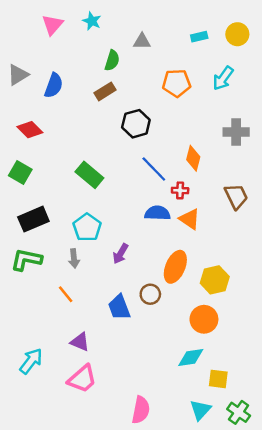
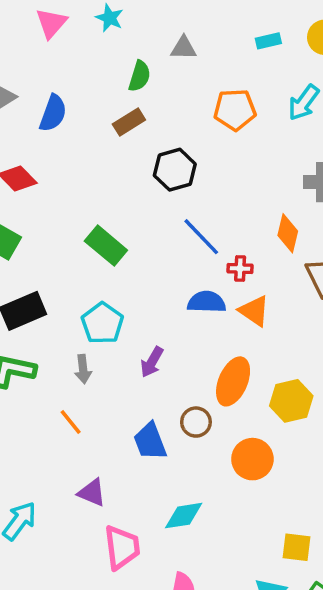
orange diamond: (193, 158) -> (288, 233), moved
orange circle: (204, 319) -> (252, 459), moved
cyan diamond: (191, 357) -> (184, 516), moved
pink trapezoid: (82, 379) -> (122, 547), moved, turned -56

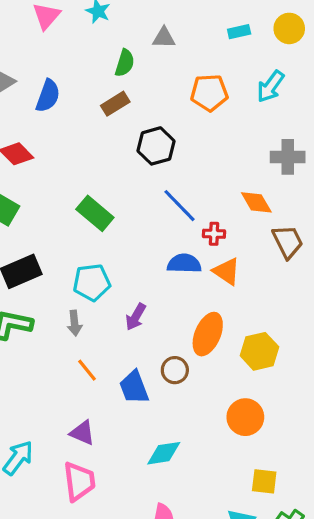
orange diamond: (288, 233) -> (256, 202), turned -44
cyan pentagon: (102, 323) -> (92, 282), turned 30
orange line: (71, 422) -> (87, 370), moved
orange circle: (252, 459) -> (245, 417), moved
pink trapezoid: (122, 547) -> (79, 481), moved

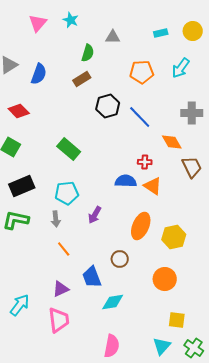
blue line: (180, 206) -> (140, 117), moved
brown circle: (175, 370) -> (120, 259), moved
blue trapezoid: (134, 387) -> (92, 277), moved
purple triangle: (82, 433) -> (61, 289), turned -48

